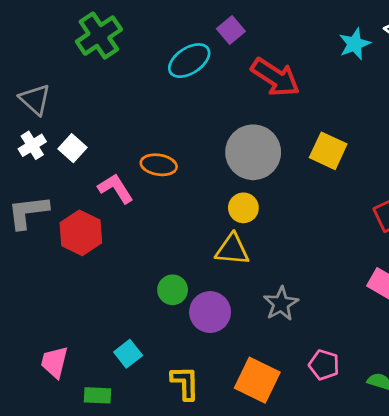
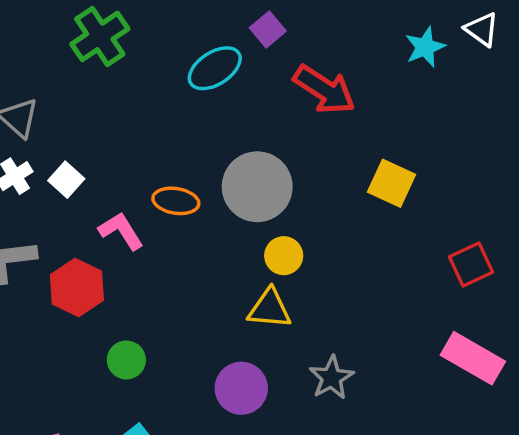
gray circle: (253, 152) -> (257, 187), moved
green circle: (173, 290) -> (126, 360), moved

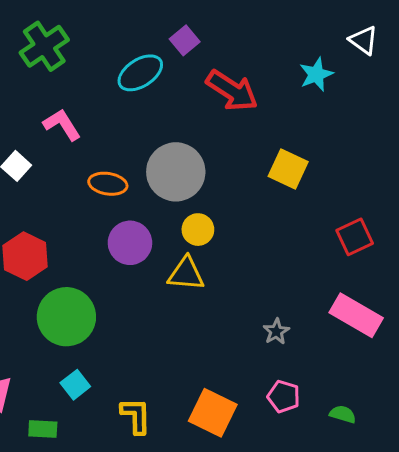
cyan star: (425, 47) -> (316, 74), moved
pink L-shape: (121, 231) -> (62, 125), moved
green circle: (126, 360) -> (66, 317), size x1.8
gray star: (331, 378) -> (276, 331), moved, size x0.7
purple circle: (241, 388) -> (130, 243), moved

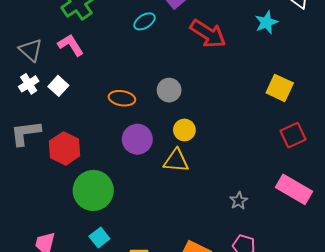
cyan ellipse: (140, 73) -> (144, 21), size x0.7
pink L-shape: (62, 125) -> (71, 45), moved
yellow square: (288, 169) -> (280, 88), moved
gray circle: (176, 172) -> (169, 90), size x0.6

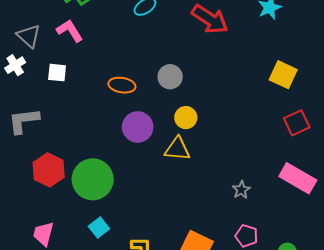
white cross: (29, 84) -> (15, 65), moved
white square: (58, 86) -> (57, 73), turned -36
red hexagon: (65, 148) -> (49, 170), moved

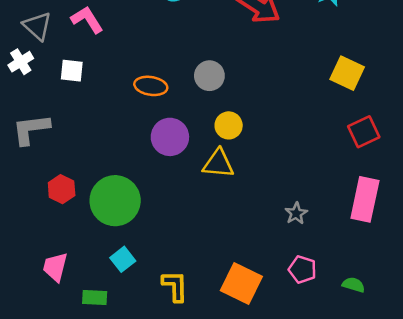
red hexagon: (49, 170) -> (62, 189), size x0.7
pink rectangle: (298, 178) -> (365, 199), turned 72

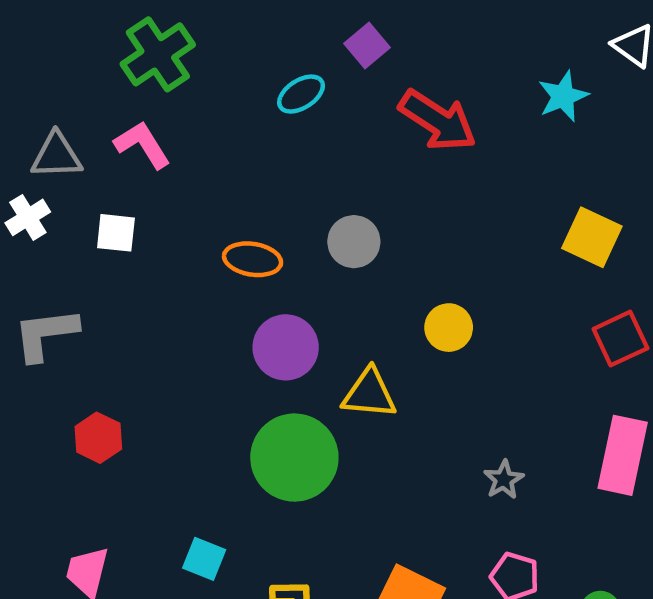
gray triangle: (37, 26) -> (56, 156), turned -44
yellow circle: (229, 125) -> (449, 328), moved
green circle: (115, 201) -> (294, 458), moved
cyan square: (123, 259) -> (204, 559), turned -30

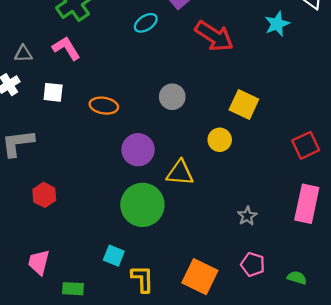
gray triangle: (56, 156) -> (23, 54), size x0.7
yellow square: (592, 237) -> (244, 104), moved
orange ellipse: (253, 259) -> (104, 106), moved
cyan square: (204, 559) -> (114, 256), moved

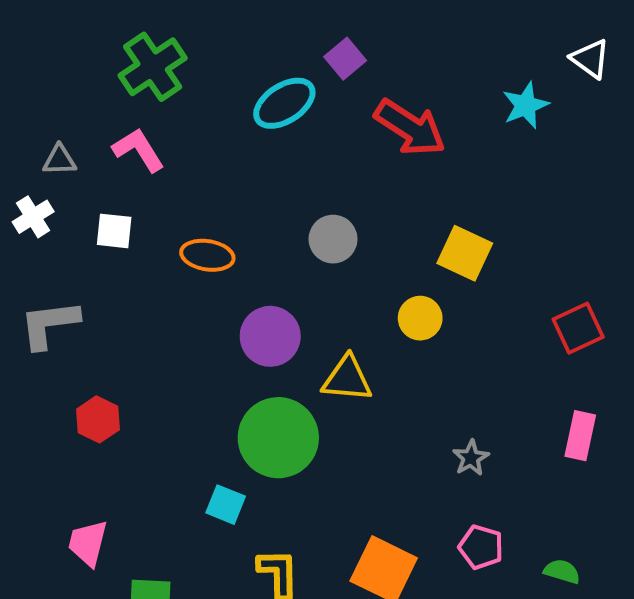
cyan ellipse: (146, 23) -> (284, 103), size x1.4
pink rectangle: (307, 204) -> (580, 436), size x0.7
cyan square: (114, 256) -> (226, 505), moved

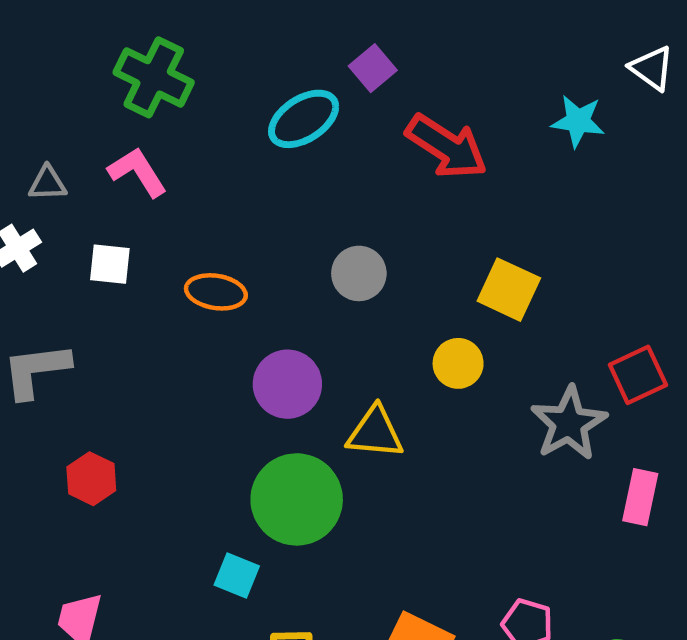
green cross: (153, 67) -> (154, 77), turned -30
cyan star: (526, 105) -> (578, 121), turned 30
gray star: (471, 458) -> (569, 423), moved, size x1.8

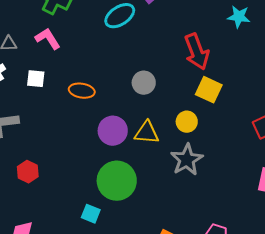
red arrow: (447, 147) -> (197, 52), moved, turned 36
gray star: (569, 423) -> (187, 160), moved
yellow triangle: (375, 433) -> (147, 133), moved

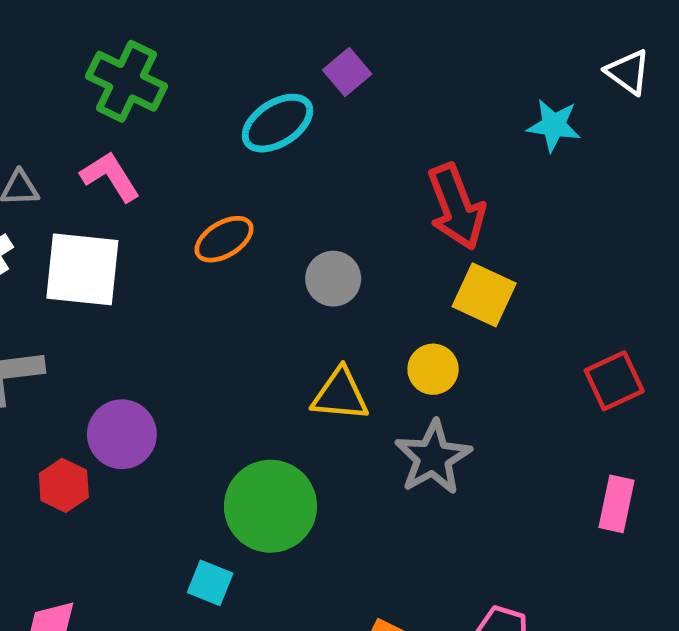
white square: (36, 79) -> (82, 269), size x1.8
orange ellipse: (82, 91) -> (224, 239), moved, turned -40
purple circle: (113, 131) -> (122, 434), moved

